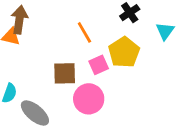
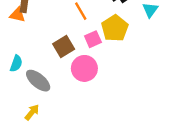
brown square: (65, 73) -> (64, 46), turned -30

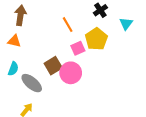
orange triangle: (17, 15) -> (14, 41), moved
brown square: (64, 46) -> (53, 66), moved

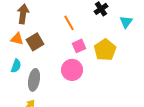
yellow pentagon: (96, 39) -> (105, 50), moved
brown square: (53, 66) -> (35, 42), moved
gray ellipse: (32, 83) -> (34, 80), turned 60

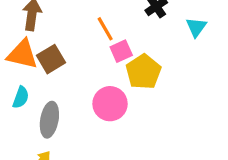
orange triangle: (17, 39) -> (22, 54), size x1.5
pink square: (79, 46) -> (121, 51), moved
yellow pentagon: (105, 50) -> (143, 72), moved

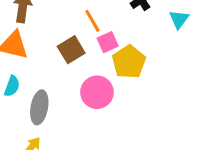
brown square: (51, 59) -> (71, 50), moved

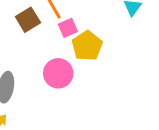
brown square: (71, 50) -> (28, 20), moved

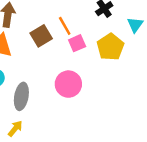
yellow pentagon: (87, 46) -> (110, 47), moved

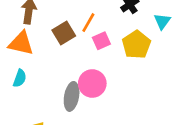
orange line: (65, 26) -> (88, 23), turned 60
gray ellipse: (21, 96) -> (72, 96), moved

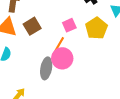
orange line: (88, 23) -> (59, 44), moved
brown square: (64, 33) -> (32, 26), moved

